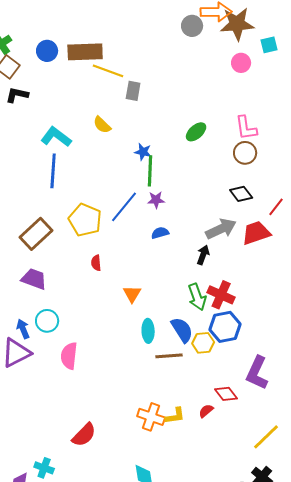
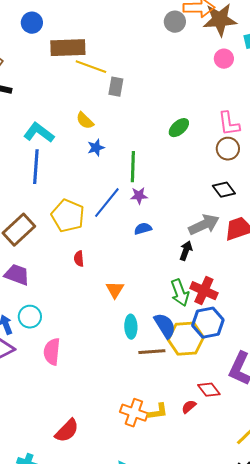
blue circle: (47, 51) -> (32, 23), moved
blue star: (143, 152) -> (96, 148), moved, turned -30
yellow hexagon: (203, 343) -> (186, 339), size x1.6

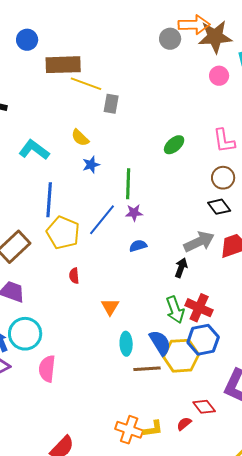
brown circle: (228, 149) -> (223, 178), moved
blue line: (36, 167) -> (49, 200), moved
cyan circle: (30, 317) -> (25, 334), size x1.4

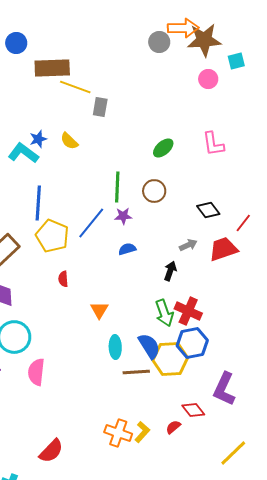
blue star: (91, 165) -> (38, 139), moved
brown circle: (223, 178) -> (154, 191), moved
gray arrow: (199, 242) -> (188, 245), size x0.6
yellow L-shape: (153, 429) -> (142, 432), turned -40

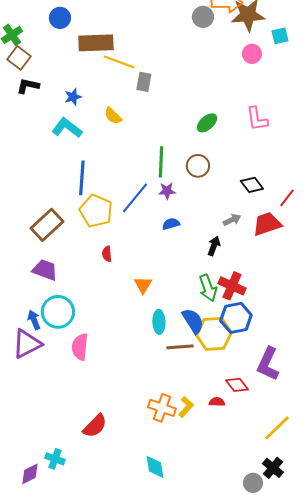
blue star: (38, 139) -> (73, 97), moved
red semicircle: (173, 427) -> (217, 402), turned 42

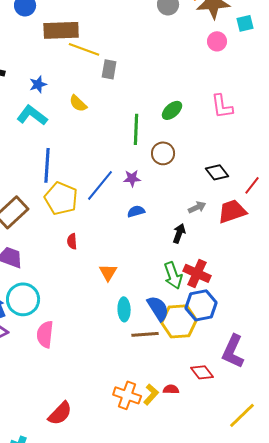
green line: (161, 162) -> (136, 129), moved
red semicircle: (217, 402) -> (171, 389), moved

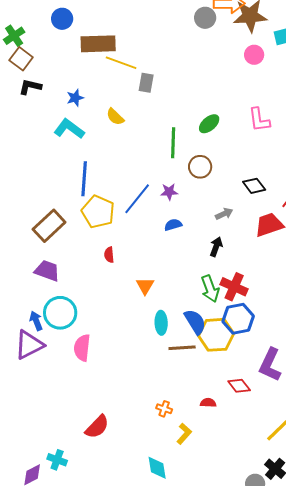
gray arrow: (197, 207) -> (224, 214), moved
yellow L-shape: (151, 394) -> (184, 434), moved
orange cross: (127, 395) -> (164, 409), size x0.6

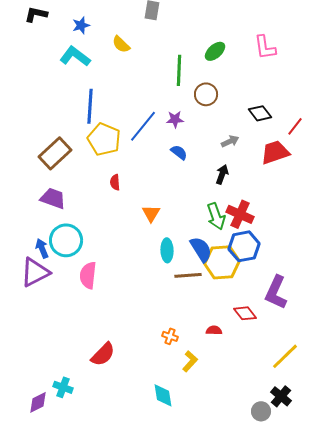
blue semicircle: (173, 225) -> (179, 152), turned 54

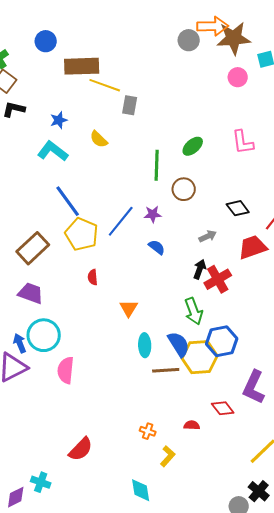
blue line: (90, 106) -> (68, 201), turned -40
red cross: (240, 214) -> (218, 279), moved, turned 36

